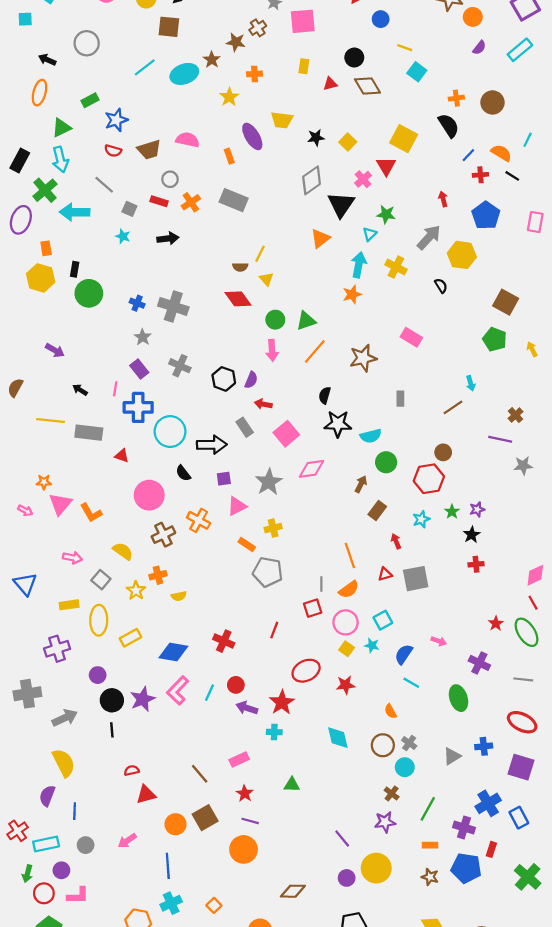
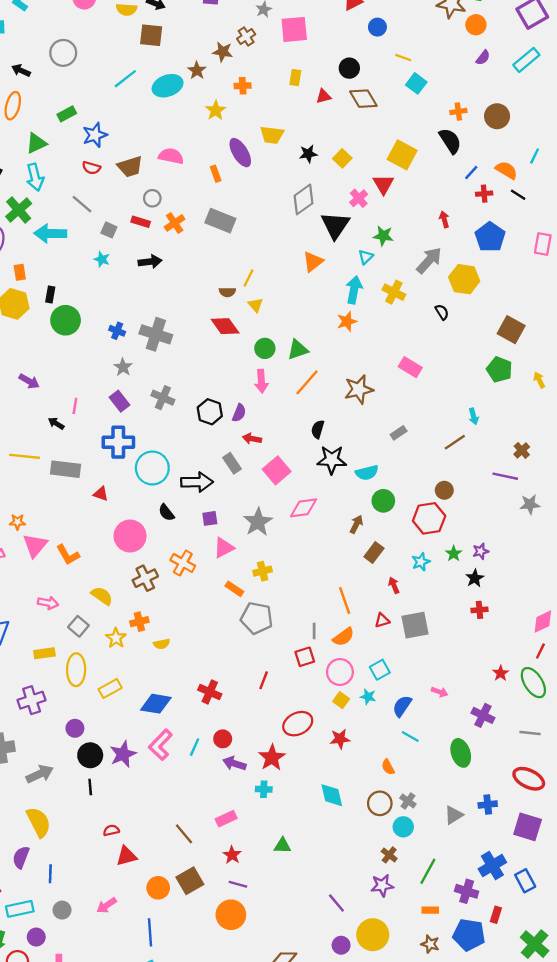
pink line: (115, 389) -> (75, 406), moved
gray rectangle: (400, 399) -> (399, 433), turned 56
red line: (533, 603) -> (540, 651), turned 56

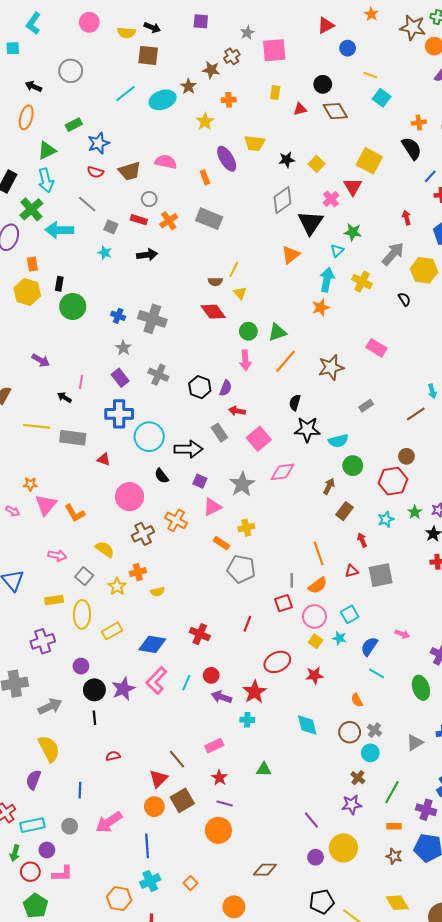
purple square: (210, 518) -> (200, 481), turned 32
red triangle: (127, 856) -> (158, 779), moved, turned -30
blue line: (50, 874) -> (80, 790), moved
pink arrow: (107, 905) -> (109, 822), size x1.5

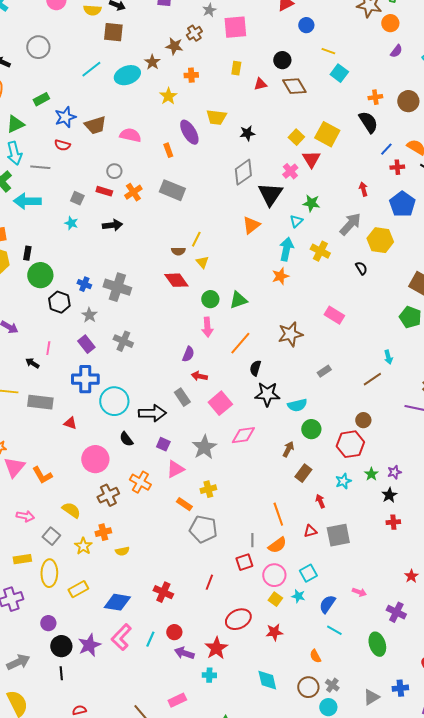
yellow square: (317, 164) -> (296, 137), moved
brown trapezoid: (130, 171) -> (95, 125), moved
gray line: (87, 204) -> (40, 167), moved, turned -36
orange line: (286, 361) -> (240, 343), moved
black hexagon: (200, 387) -> (59, 302), moved

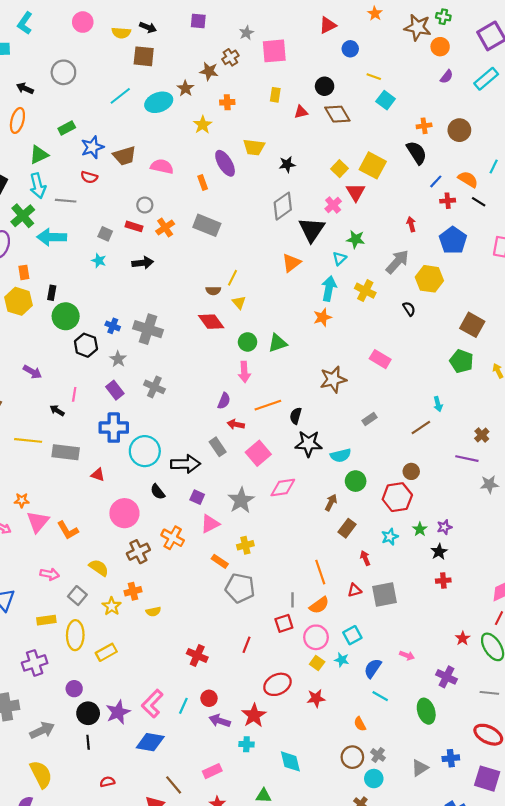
orange line: (240, 343) -> (268, 405), moved, turned 30
blue diamond: (117, 602) -> (150, 742), moved
cyan diamond: (267, 680) -> (290, 761), moved

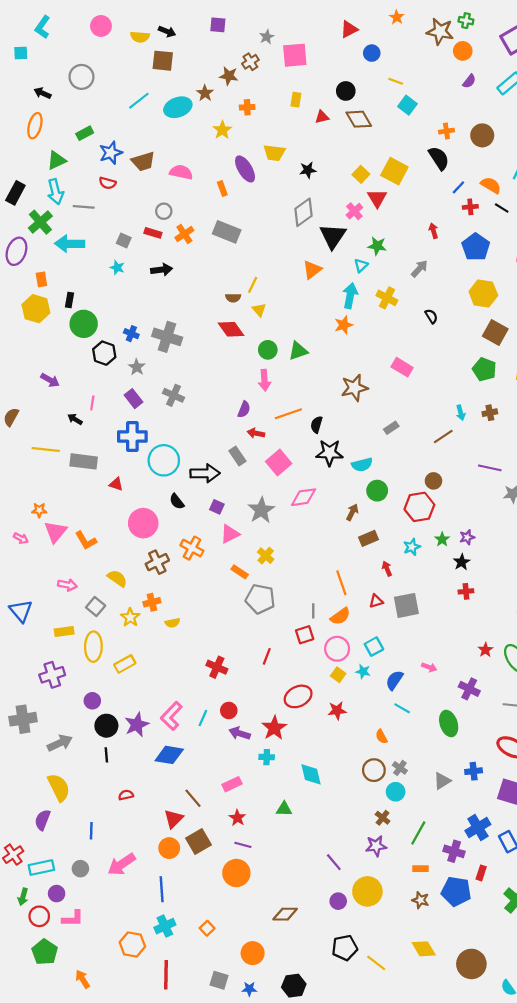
gray arrow: (397, 262) -> (419, 269), size x0.7
yellow hexagon: (429, 279) -> (483, 294), moved
brown cross: (482, 435) -> (490, 413), moved, turned 32
brown rectangle: (347, 528) -> (368, 538), turned 30
yellow cross: (245, 545) -> (266, 556), turned -35

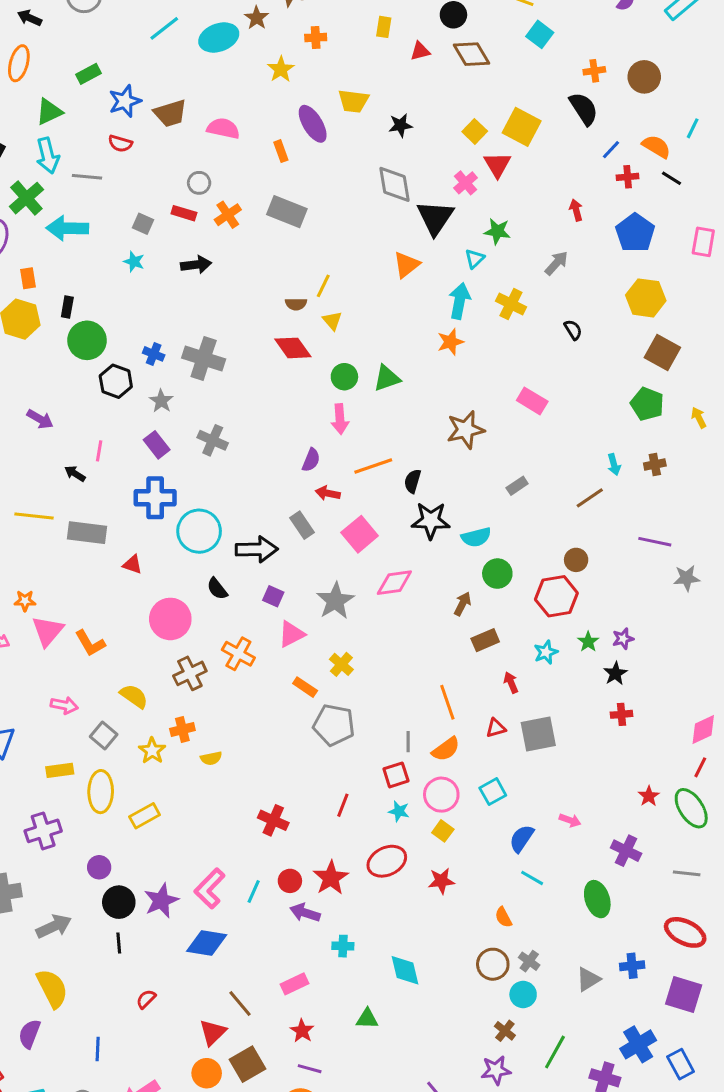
gray diamond: (304, 212) -> (394, 184), turned -64
cyan star: (363, 672) -> (399, 811), moved
red star: (274, 728) -> (331, 878), moved
red semicircle: (126, 795) -> (146, 999), turned -32

